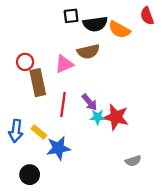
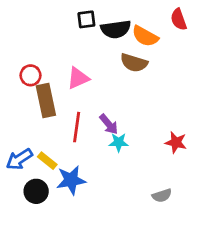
brown semicircle: (88, 52) -> (134, 63), moved, turned 30
red star: (116, 117) -> (176, 142), moved, size x0.7
blue arrow: (16, 131) -> (19, 159), turned 50
black circle: (30, 175) -> (36, 191), moved

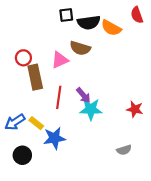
brown semicircle: (134, 63) -> (80, 48), moved
cyan star: (119, 142) -> (91, 109), size x1.5
black circle: (36, 191) -> (22, 155), moved

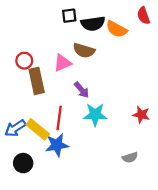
purple arrow: (83, 95) -> (82, 90), moved
red line: (59, 97) -> (59, 118), moved
yellow rectangle: (36, 123) -> (38, 129), size x1.5

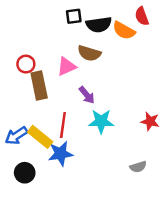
red semicircle: (144, 16) -> (142, 16), moved

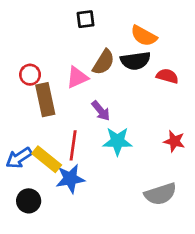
red semicircle: (142, 16) -> (167, 76), moved, turned 126
black semicircle: (99, 25) -> (135, 61), moved
brown semicircle: (89, 53) -> (104, 62), turned -75
gray semicircle: (138, 167) -> (160, 194), size x1.6

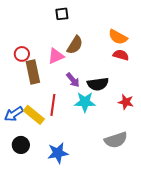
orange semicircle: (144, 36) -> (118, 37), moved
black semicircle: (135, 61) -> (98, 84), moved
blue star: (70, 179) -> (58, 153), moved

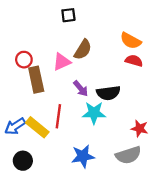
red star: (126, 102) -> (139, 128), moved
blue star: (58, 153) -> (83, 156), moved

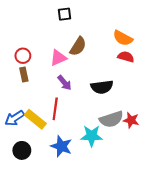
brown rectangle: (36, 80) -> (24, 74), moved, size x0.6
purple arrow: (81, 88) -> (65, 83), moved
cyan star: (94, 113) -> (92, 136), moved
gray semicircle: (128, 155) -> (111, 119), moved
blue star: (83, 156) -> (61, 146), moved, turned 30

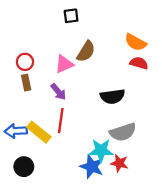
purple arrow: (65, 83) -> (58, 92), moved
blue arrow: (15, 118) -> (16, 131), turned 30
red star: (131, 120) -> (119, 163), moved
blue star: (61, 146) -> (92, 167), moved

